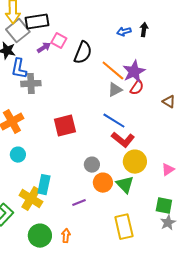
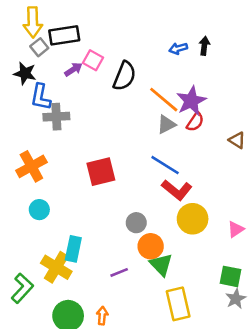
gray square: (18, 31) -> (39, 47), size x0.6
green triangle: (125, 185) -> (161, 265), moved

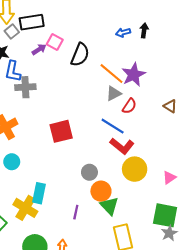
red semicircle: (195, 122) -> (129, 106), moved
purple line: (119, 272) -> (76, 212), turned -56
green square: (231, 276) -> (165, 215), size x1.4

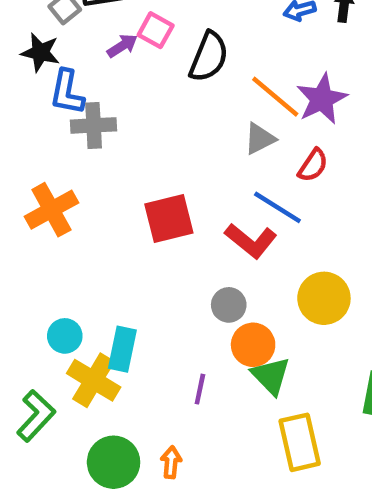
gray triangle: (114, 93) -> (260, 139), moved
red L-shape: (122, 146) -> (251, 241), moved
cyan circle: (12, 162) -> (65, 336), moved

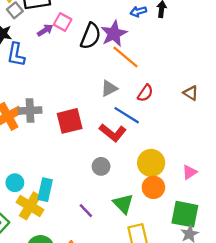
purple star: (322, 99) -> (114, 34), moved
gray cross: (94, 125) -> (30, 110), moved
gray triangle: (260, 139) -> (109, 88), moved
orange circle: (253, 345) -> (153, 187), moved
purple line: (200, 389) -> (86, 211), turned -56

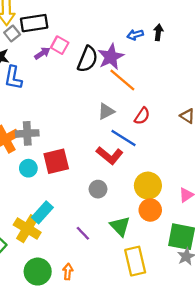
red square: (70, 121) -> (56, 161), moved
cyan circle: (15, 183) -> (28, 168), moved
cyan rectangle: (45, 190) -> (42, 212), turned 30

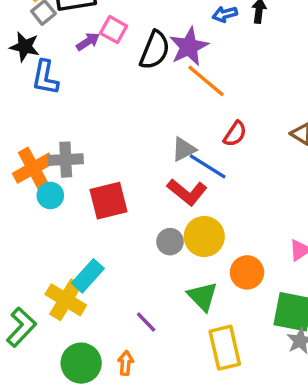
gray triangle: (106, 111) -> (184, 149), moved
cyan circle: (28, 168) -> (50, 195), moved
yellow circle: (148, 186) -> (204, 237), moved
purple line: (83, 233) -> (146, 322), moved

